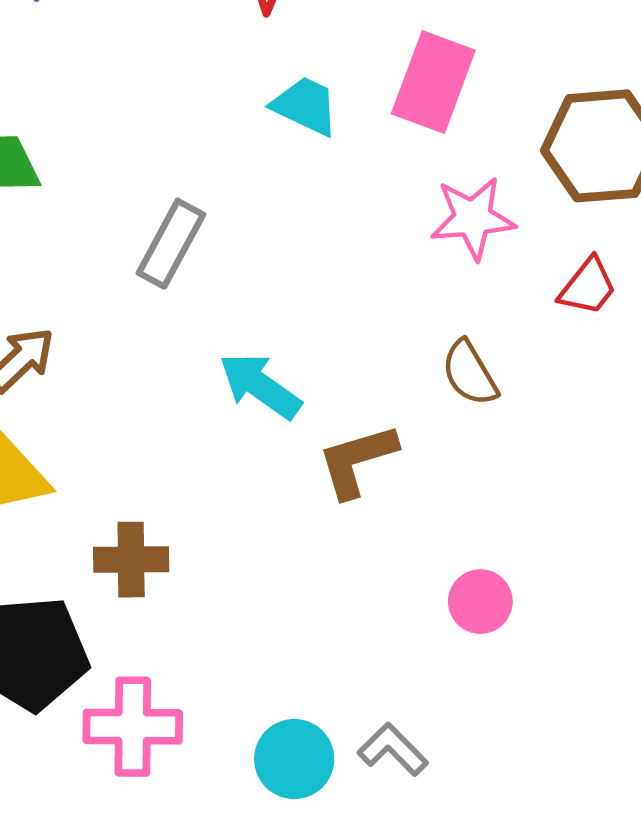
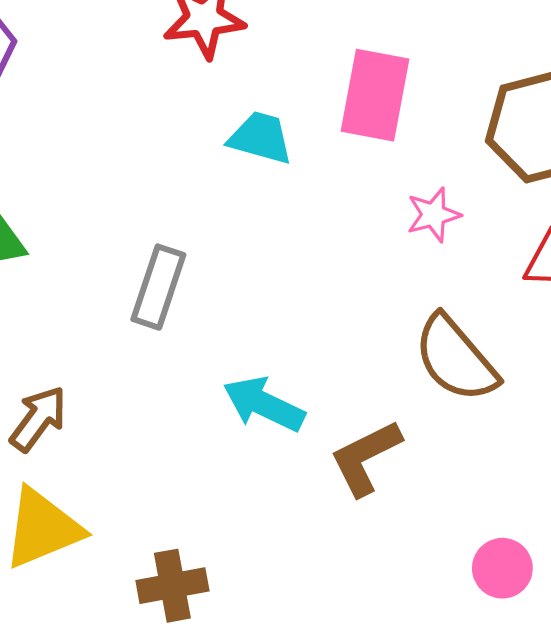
pink star: (473, 218) -> (433, 215), size x0.7
brown semicircle: (470, 373) -> (456, 359), size x1.5

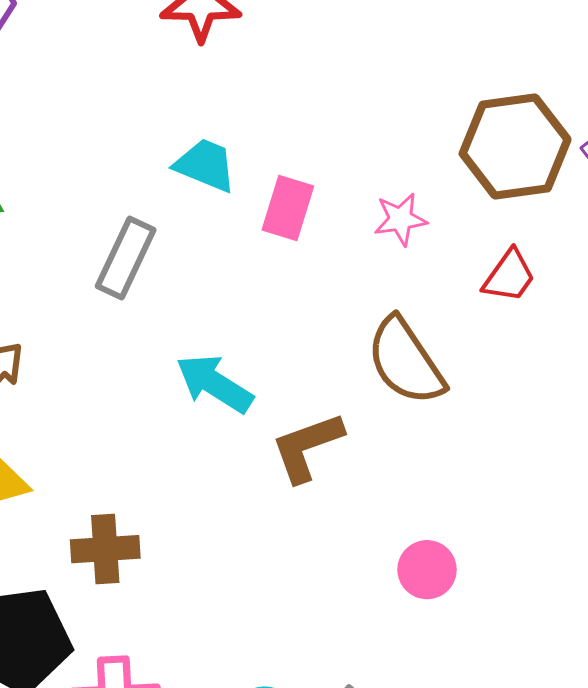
pink rectangle: (375, 95) -> (288, 208), moved, size x0.7
cyan trapezoid: (260, 138) -> (205, 165), moved

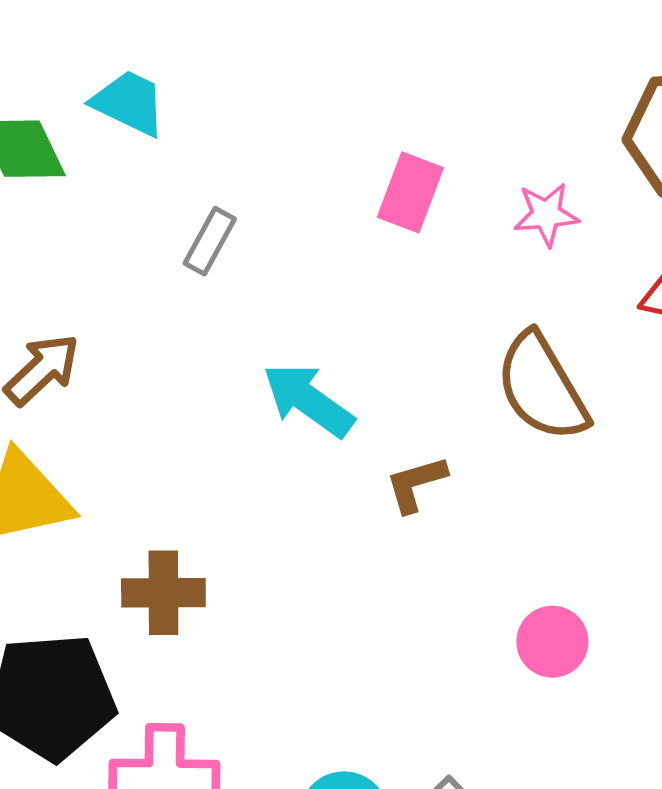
cyan trapezoid: (205, 165) -> (129, 103), moved
gray rectangle: (126, 258) -> (210, 241), size x0.7
brown L-shape: (307, 447) -> (416, 484), size x0.7

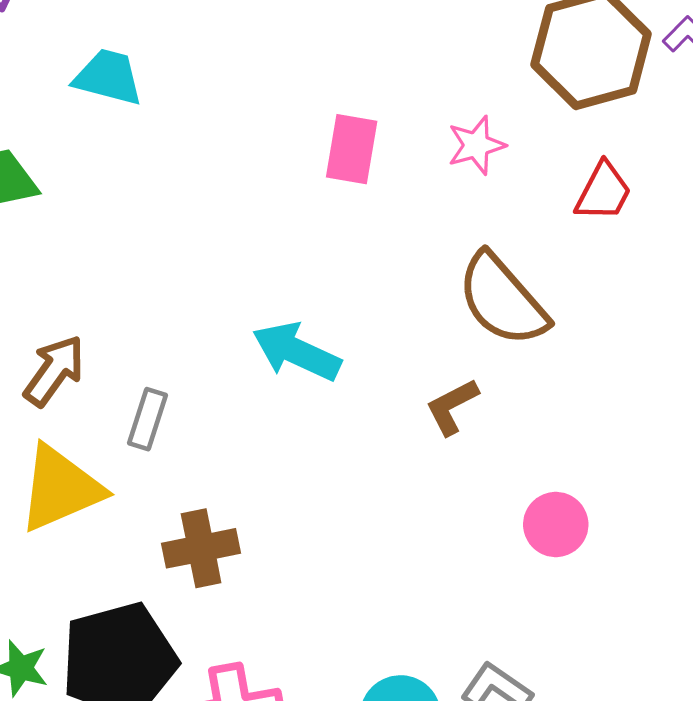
cyan trapezoid: (129, 103) -> (108, 77), moved
gray rectangle: (210, 241) -> (148, 419), moved
brown L-shape: (416, 484) -> (452, 407), moved

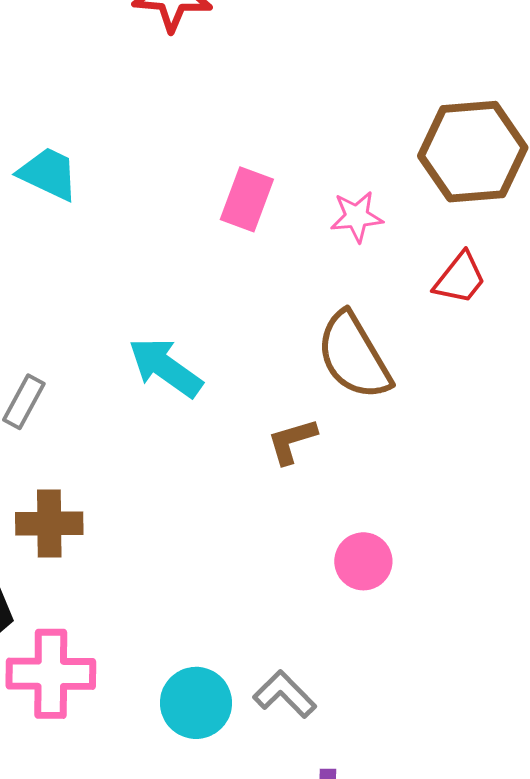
cyan trapezoid: (108, 77) -> (48, 174), moved

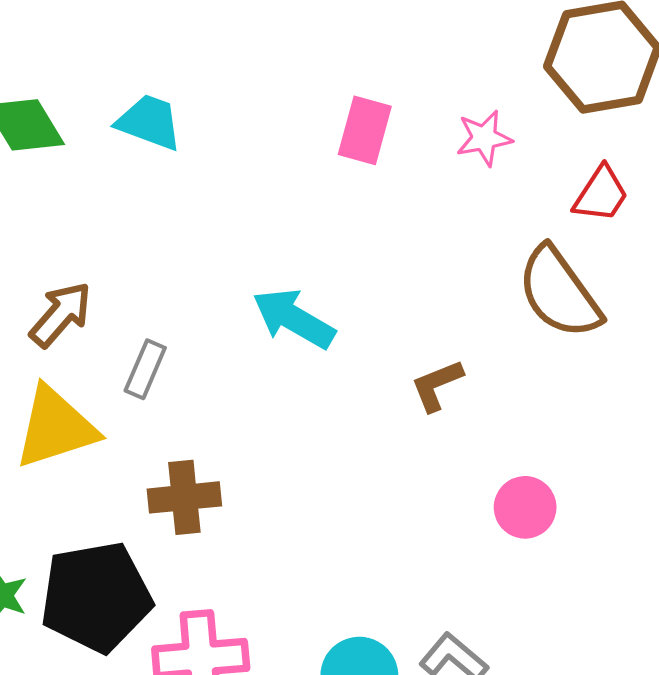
brown semicircle: (354, 356) -> (559, 293), moved

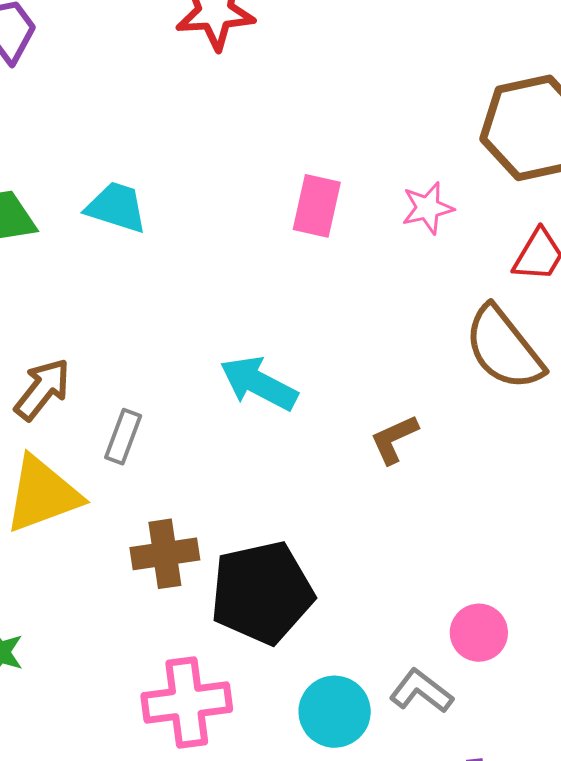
pink circle: (525, 507) -> (479, 633), moved
black pentagon: (96, 597) -> (262, 593), moved

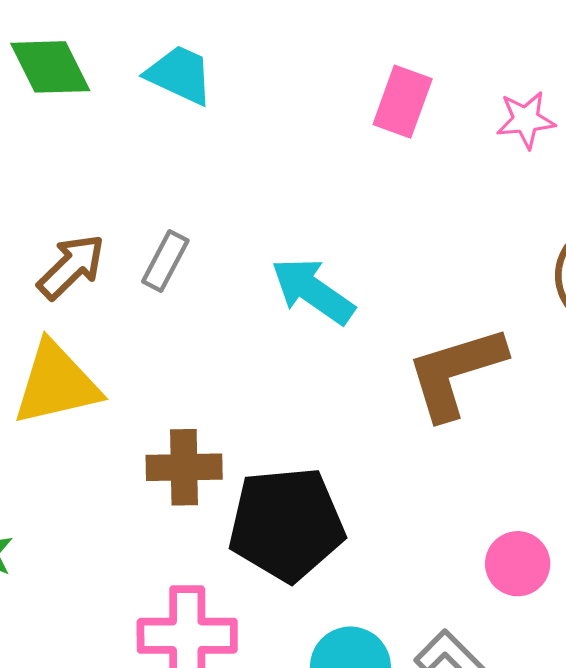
gray rectangle: (123, 437) -> (165, 261), moved
brown L-shape: (394, 439) -> (456, 372), size x1.8
pink circle: (479, 633) -> (518, 564), moved

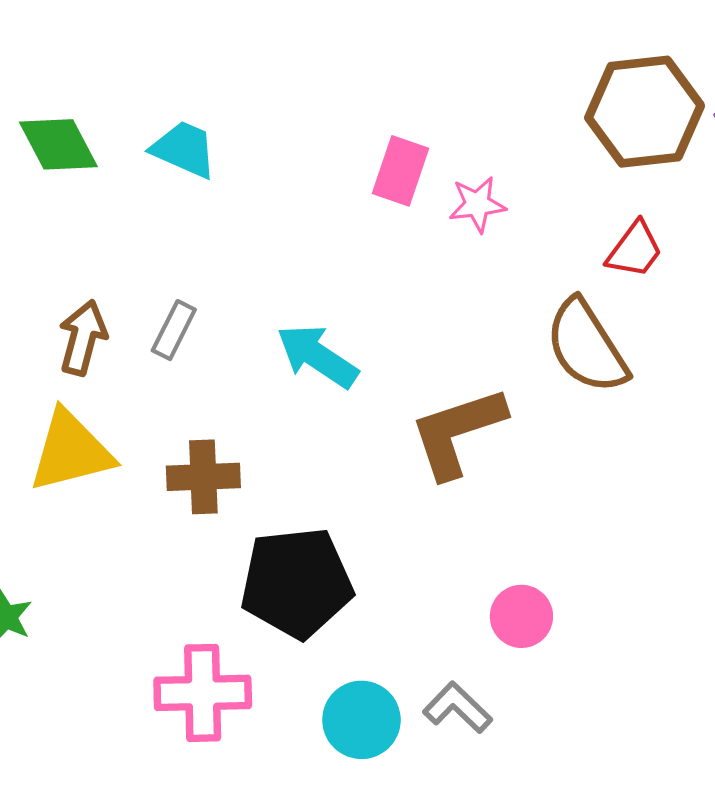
pink star: (526, 120) -> (477, 204), moved
brown arrow: (71, 267) -> (83, 338), turned -30
brown cross: (184, 467) -> (203, 477), moved

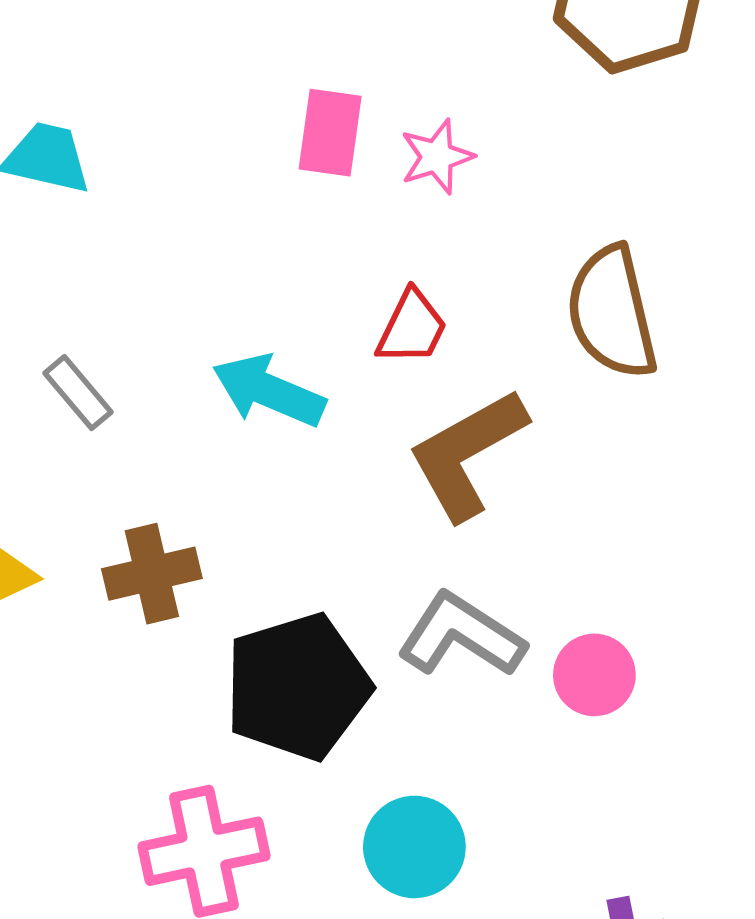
red trapezoid: (635, 250) -> (412, 327), moved
gray rectangle: (174, 330) -> (78, 393), turned -56
brown semicircle: (586, 346) -> (612, 312), turned 30
gray L-shape: (458, 708) -> (461, 635), moved, size x1.4

